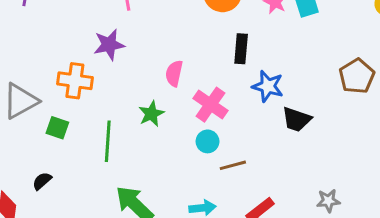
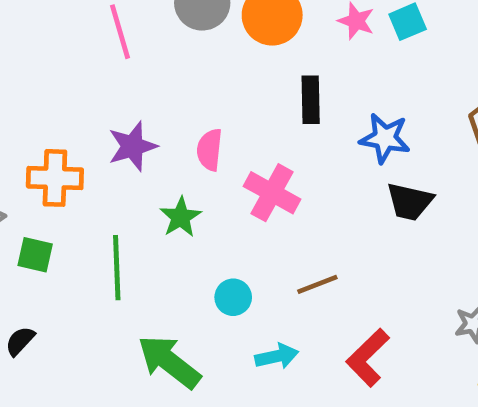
purple star: (109, 45) -> (132, 146), moved
blue star: (268, 86) -> (385, 138), moved
cyan circle: (208, 141) -> (233, 297), moved

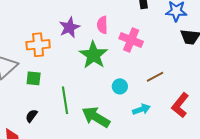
green star: (181, 217) -> (93, 55), size x1.6
green line: (117, 268) -> (65, 100), moved

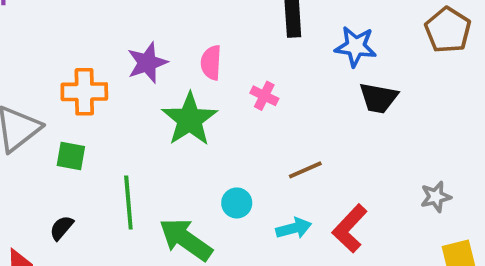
pink cross: (131, 40) -> (264, 96), size x0.6
cyan circle: (120, 86) -> (237, 203), moved
cyan arrow: (141, 109) -> (294, 228), moved

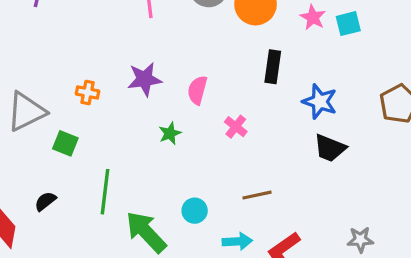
orange cross: (84, 92) -> (88, 92), size x0.6
green star: (190, 119) -> (170, 133), size x0.5

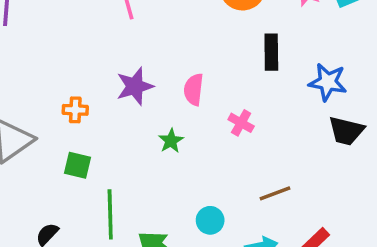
green square: (65, 143) -> (77, 165), moved

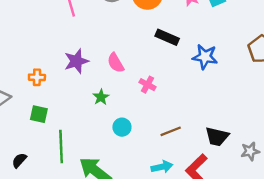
black rectangle: (271, 52) -> (167, 37), turned -65
pink semicircle: (194, 90) -> (116, 63), turned -36
black trapezoid: (346, 131) -> (217, 137), moved
cyan circle: (210, 220) -> (122, 127), moved

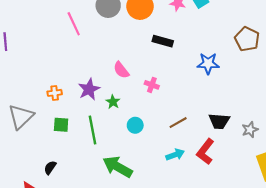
blue star: (205, 57) -> (208, 63), moved
purple star: (76, 61) -> (89, 89), moved
green line: (61, 147) -> (92, 130), moved

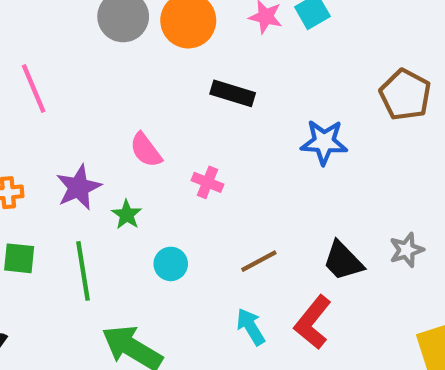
pink line: (74, 24) -> (34, 88), moved
black trapezoid: (219, 121) -> (343, 261), turned 40
gray star: (250, 130) -> (407, 250), moved
cyan arrow: (175, 155) -> (251, 327), turned -102

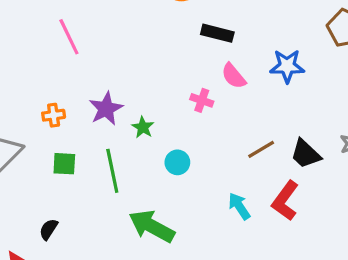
pink semicircle: (146, 150) -> (234, 76), moved
brown line: (259, 261) -> (261, 149), moved

